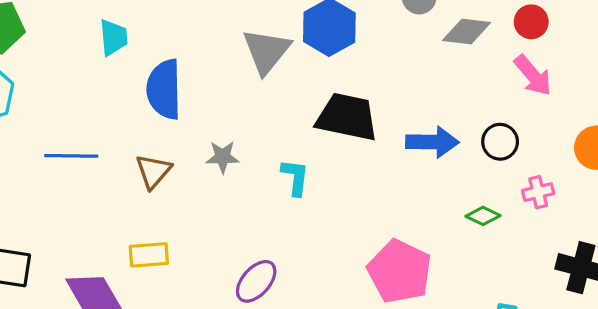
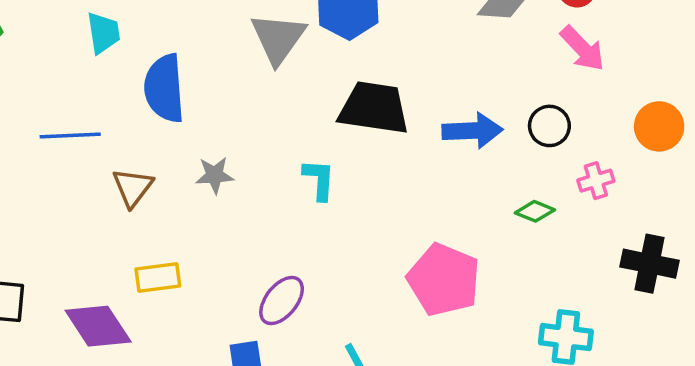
blue line: (71, 156) -> (70, 135), moved
gray star: (223, 157) -> (215, 175), moved
brown triangle: (153, 171) -> (133, 187), moved

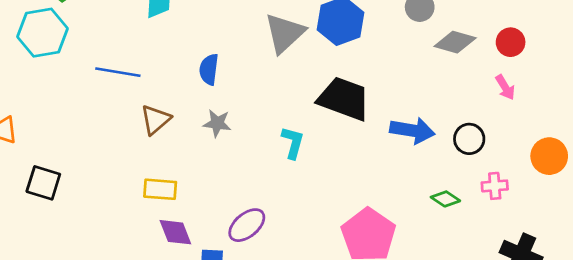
pink arrow: (582, 48) -> (505, 87), size x0.7
blue semicircle: (164, 88) -> (209, 69), moved, size x0.6
purple diamond: (98, 326) -> (175, 232), moved, size x0.7

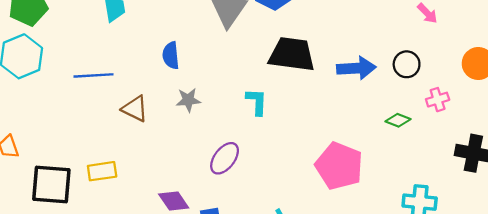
brown triangle: (155, 120) -> (135, 109), turned -40
black square: (43, 183) -> (51, 185), size x1.4
yellow rectangle: (160, 189) -> (102, 171), moved
purple ellipse: (247, 225) -> (225, 158), moved

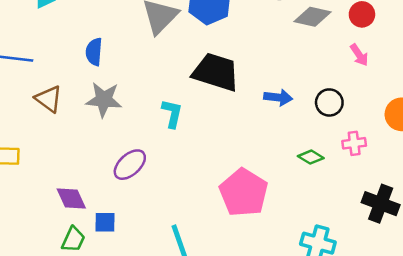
blue arrow: (356, 68) -> (278, 97), size x0.7
gray star: (188, 100) -> (104, 100), size x1.4

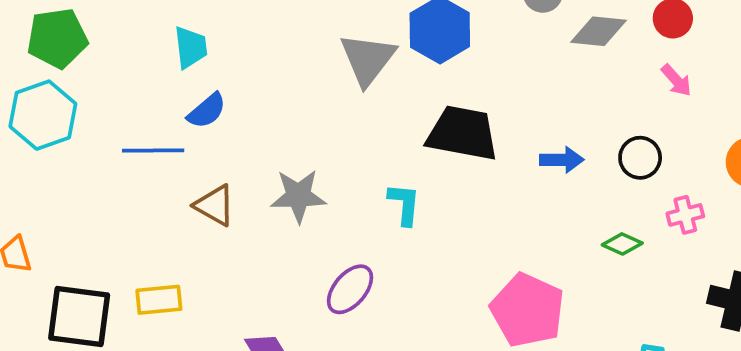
blue semicircle: (94, 52) -> (207, 111), moved, turned -128

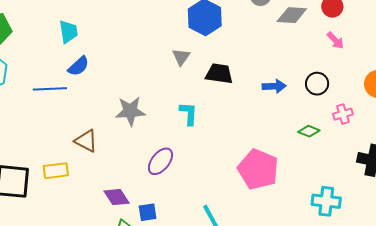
gray triangle: (368, 59) -> (181, 57), moved, size x0.6
black trapezoid: (463, 133) -> (219, 74), size x0.7
brown triangle: (215, 205) -> (86, 141), moved

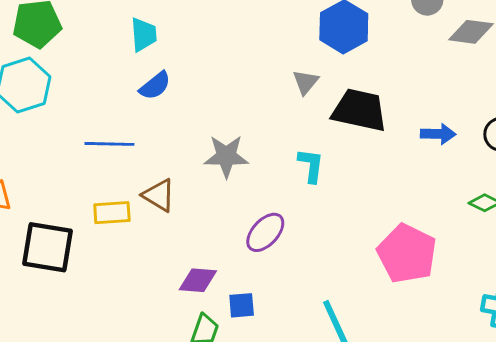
black trapezoid: (219, 74) -> (359, 110), size x1.4
blue line: (50, 89) -> (109, 144), moved
yellow rectangle: (56, 171) -> (112, 213), moved
purple diamond: (117, 197) -> (198, 280), turned -56

